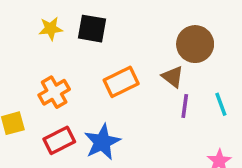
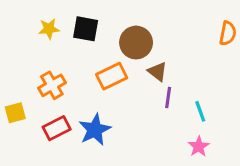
brown circle: (195, 44) -> (136, 43), moved
cyan line: (221, 104) -> (200, 111), moved

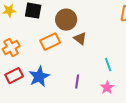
purple line: (168, 98) -> (77, 82), moved

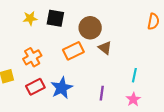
cyan line: (108, 65) -> (134, 75), turned 32

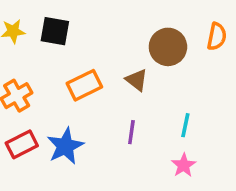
brown circle: (90, 28) -> (168, 47), moved
purple line: (102, 93) -> (131, 132), moved

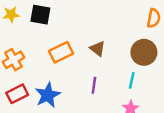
brown circle: (168, 47) -> (144, 52), moved

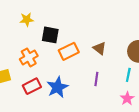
black square: (40, 15) -> (50, 35), moved

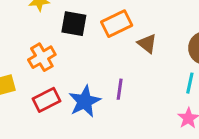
orange rectangle: (69, 51) -> (117, 24), moved
purple line: (96, 79) -> (120, 89), moved

